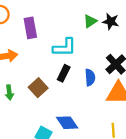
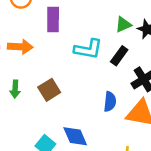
black rectangle: (64, 73) -> (119, 56), moved
blue semicircle: (90, 77) -> (110, 102), moved

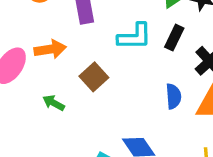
green arrow: (15, 89) -> (54, 103), turned 126
brown square: (49, 90) -> (94, 77), moved

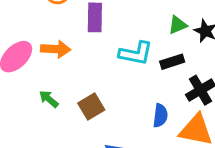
black rectangle: (174, 38) -> (172, 62), turned 35
brown square: (94, 77) -> (91, 107), moved

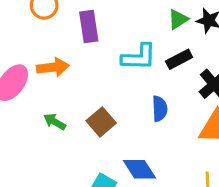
blue semicircle: (160, 116) -> (160, 109), moved

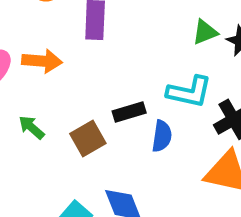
cyan L-shape: (139, 57) -> (189, 92), moved
black rectangle: (179, 59) -> (129, 112), moved

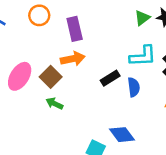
orange arrow: (42, 61) -> (73, 59), moved
brown square: (88, 139) -> (51, 77), moved

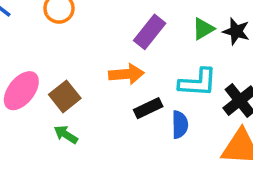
purple rectangle: (75, 29) -> (150, 32), moved, turned 45
orange arrow: (73, 59) -> (126, 74), moved

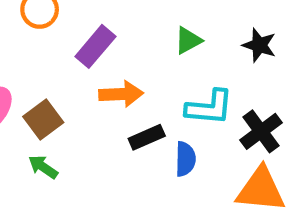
green triangle: (203, 29) -> (188, 40), moved
purple rectangle: (150, 32) -> (95, 46), moved

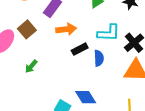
brown square: (43, 119) -> (27, 29), moved
green arrow: (43, 167) -> (31, 66), turned -80

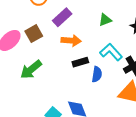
cyan L-shape: (109, 33) -> (111, 52), turned -145
green arrow: (31, 66) -> (31, 70), size x1.6

